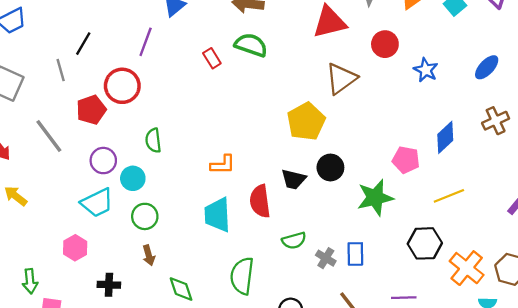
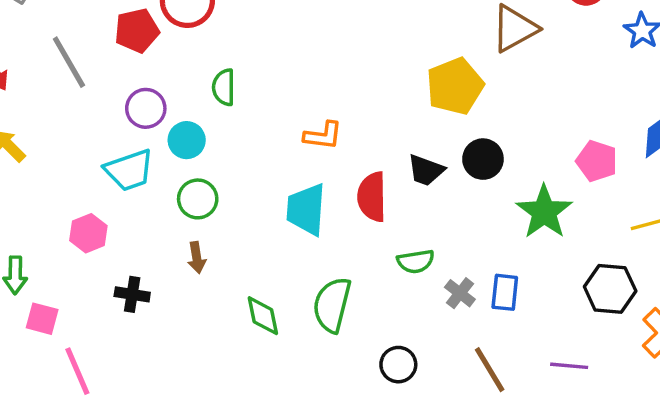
green star: (375, 198) -> (544, 212), turned -30
green diamond: (181, 289) -> (263, 316), moved

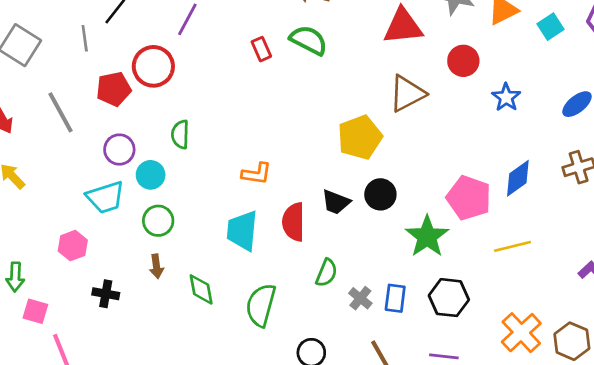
pink pentagon: (597, 161) -> (469, 198), size x1.4
green semicircle: (416, 261) -> (326, 273), turned -60
black hexagon: (610, 289) -> (449, 298), moved
green diamond: (263, 316) -> (201, 289), moved

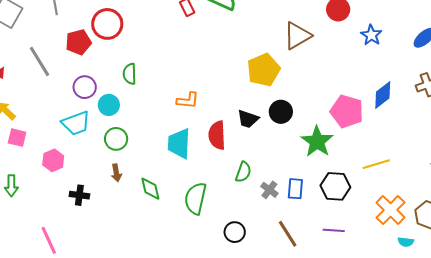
yellow line: (513, 246) -> (376, 164), moved
pink square: (35, 311) -> (17, 138), moved

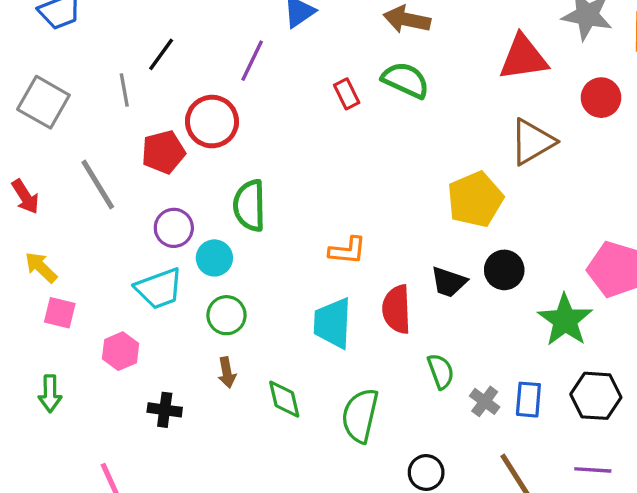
green semicircle: (130, 74) -> (250, 206), size x1.4
green semicircle: (243, 172) -> (441, 371), turned -40

